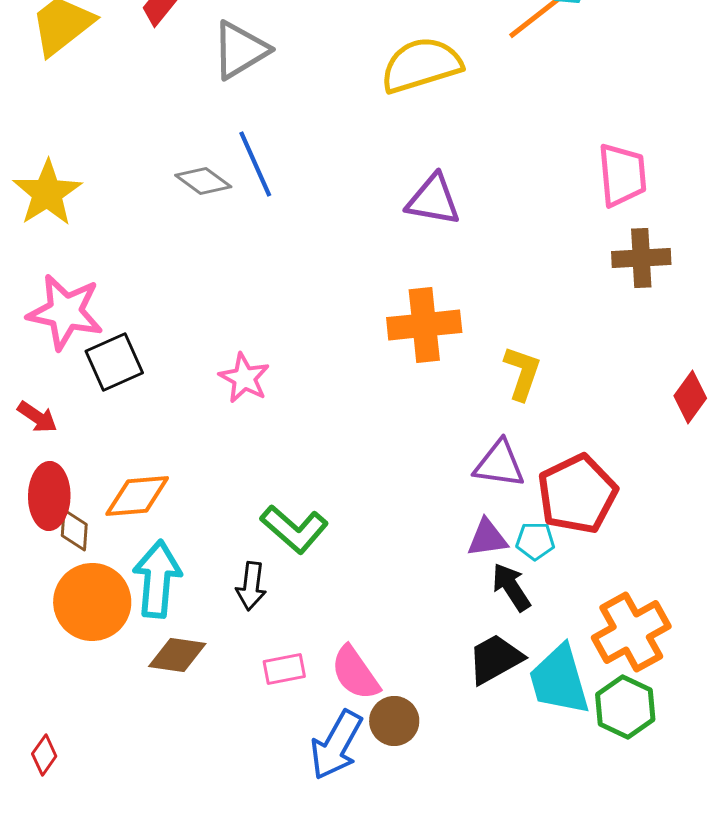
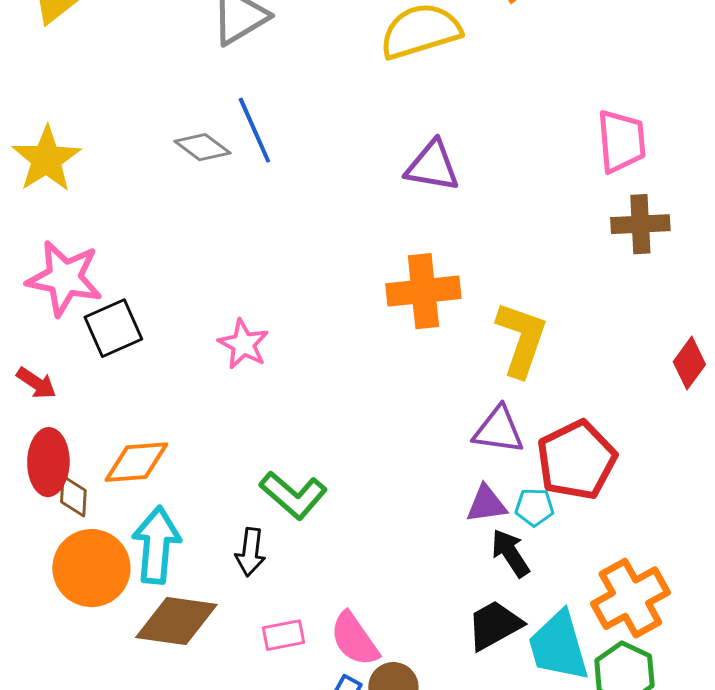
yellow L-shape: (522, 373) -> (521, 339), size x1.4
brown diamond: (177, 655) -> (176, 621), size x1.4

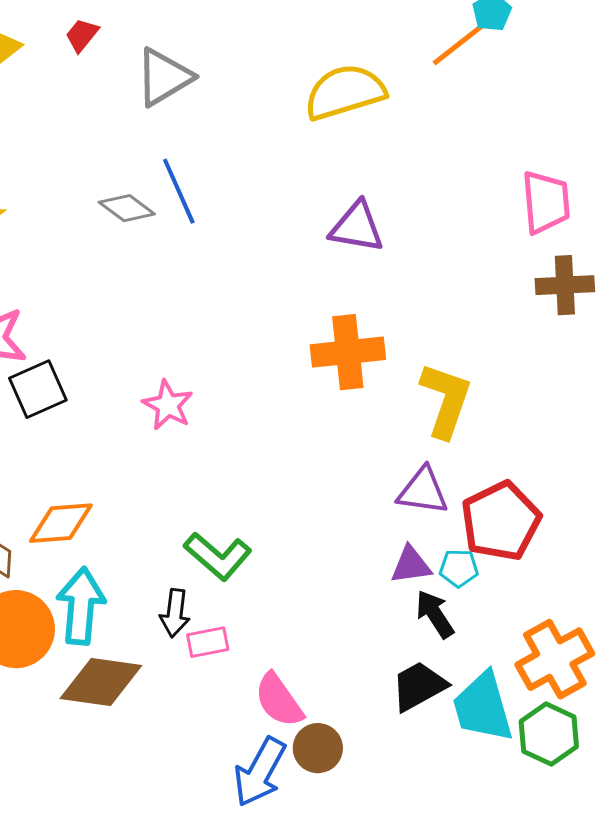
pink rectangle: (283, 635) -> (208, 642), moved

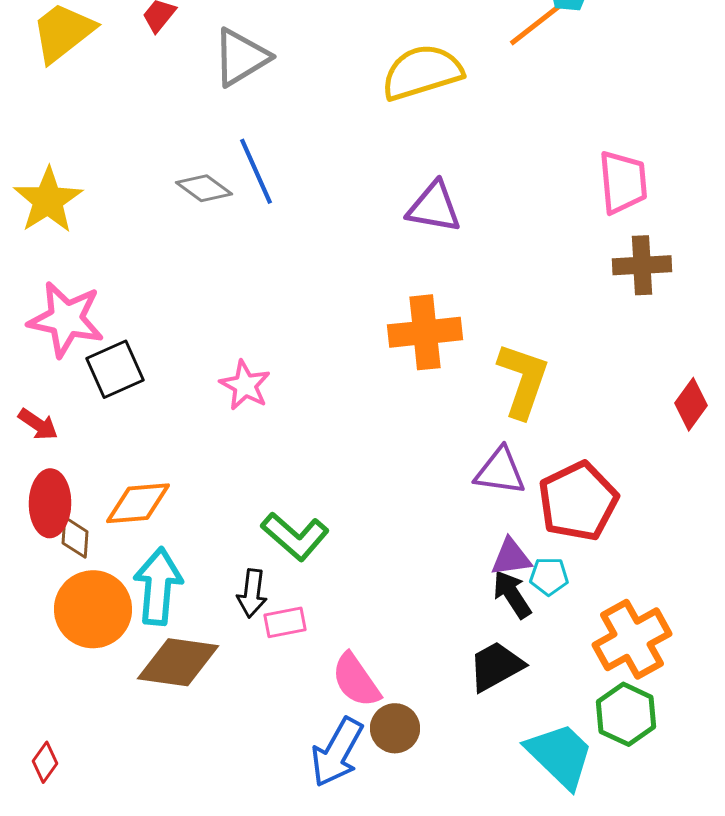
purple triangle: (411, 565) -> (511, 557), moved
cyan pentagon: (459, 568) -> (549, 576), moved
cyan trapezoid: (483, 707) -> (560, 755), moved, turned 150

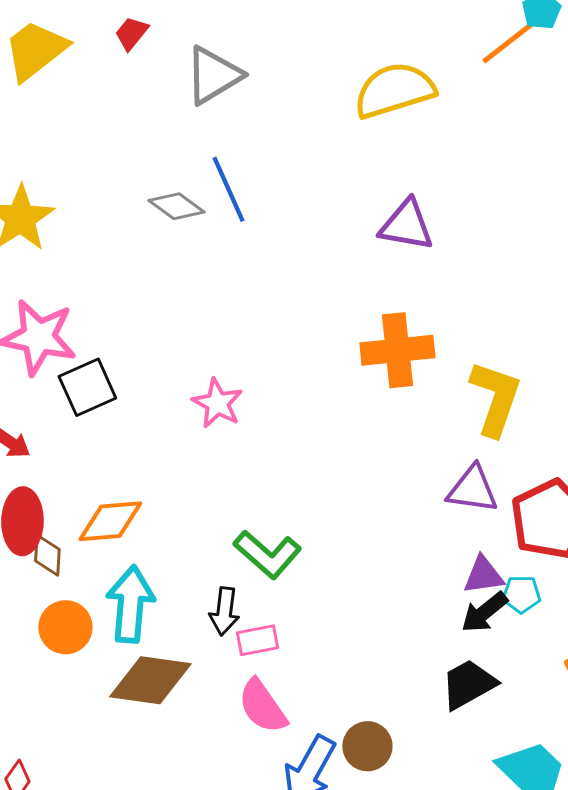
black arrow: (512, 594) -> (484, 612), turned -96
orange circle: (93, 609) -> (65, 627), size x0.7
pink semicircle: (356, 680) -> (262, 706), moved

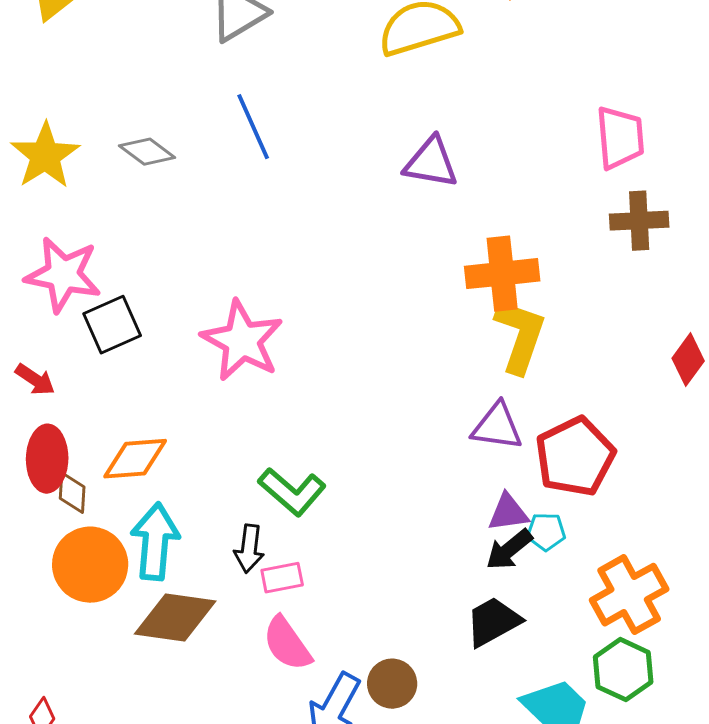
gray diamond: (176, 206) -> (147, 152), moved
orange cross: (397, 350) -> (502, 274), moved
pink star: (217, 403) -> (242, 341), size x1.6
orange circle: (65, 627) -> (90, 565), size x1.4

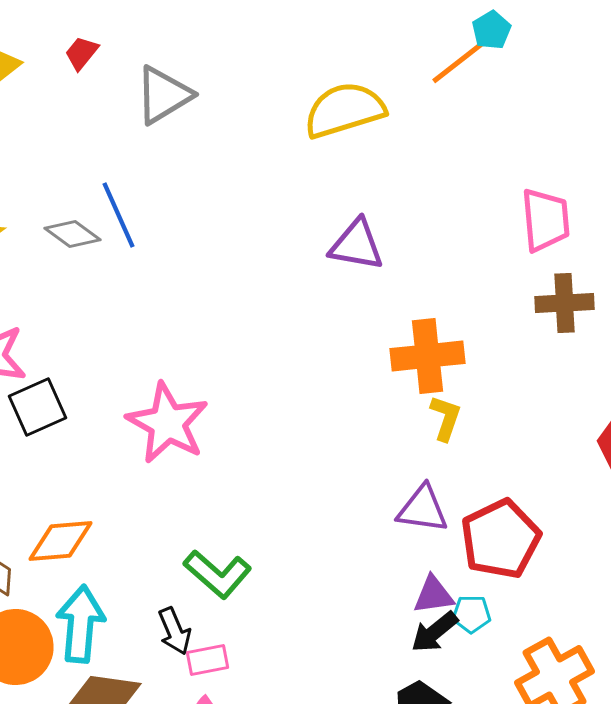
blue line: (253, 127) -> (118, 215), moved
yellow L-shape: (520, 336) -> (446, 418), size x0.6
black arrow: (249, 549) -> (174, 631), turned -30

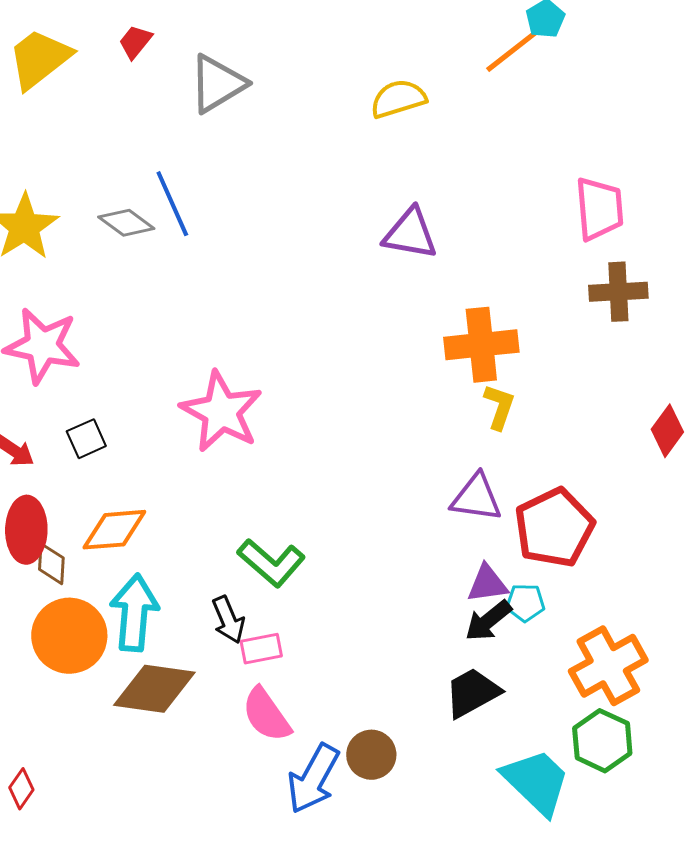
yellow semicircle: (344, 110) -> (398, 99), size x0.7
black square: (38, 407) -> (86, 439), moved, size x0.7

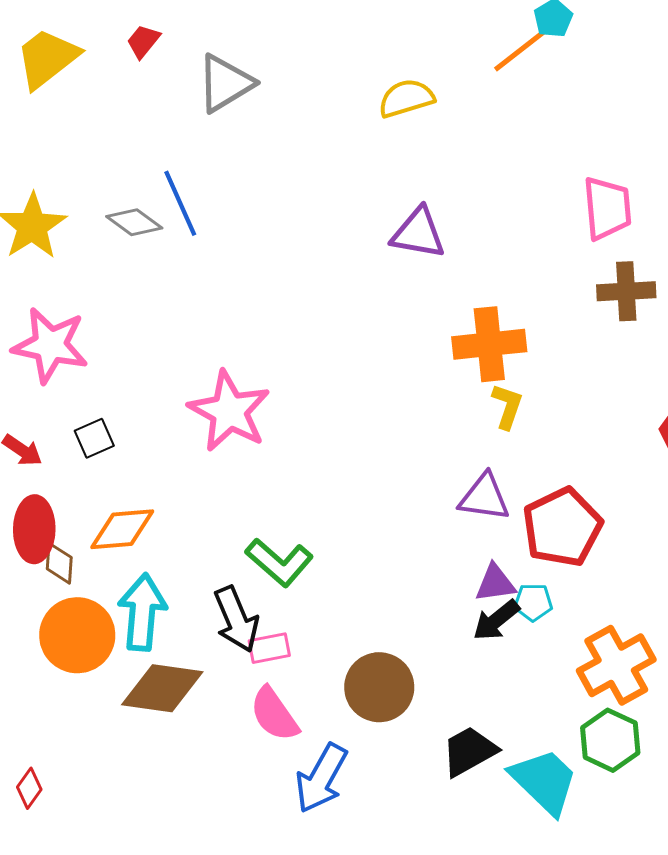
black arrow: (228, 620) -> (236, 619), size x1.4
black trapezoid: (472, 693) -> (469, 751), moved
brown circle: (371, 755) -> (379, 687), moved, size x1.4

